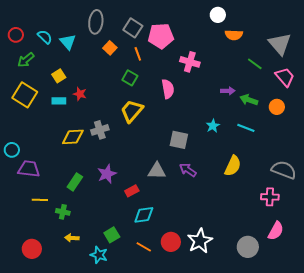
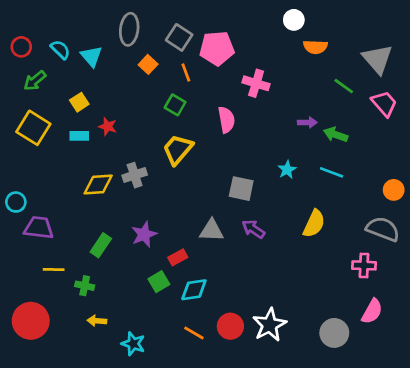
orange circle: (277, 107) -> (394, 190), moved
green square: (112, 235) -> (159, 282), moved
red circle: (32, 249) -> (31, 321), moved, size x1.4

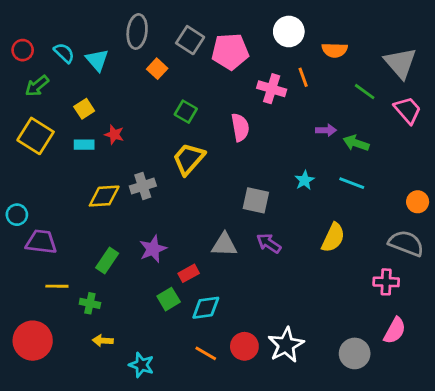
white circle: (294, 20) -> (289, 31), moved, size x1.4
orange line: (186, 73) -> (303, 77), moved

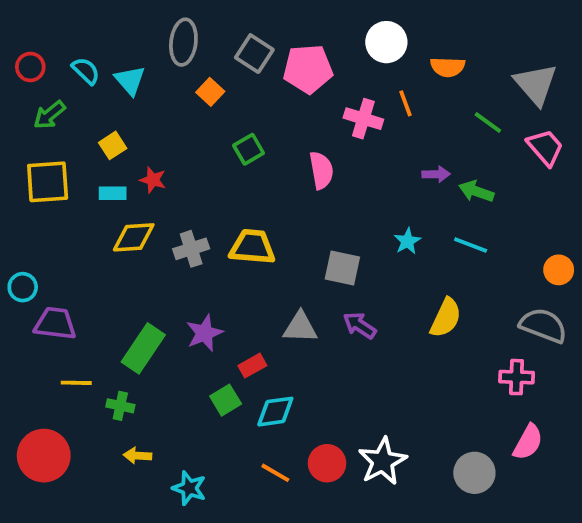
green square: (186, 112) -> (249, 149), turned 30
yellow square: (36, 136) -> (48, 182), turned -36
yellow trapezoid: (189, 159) -> (252, 247), moved, turned 54
yellow diamond: (104, 196) -> (134, 237), moved
green rectangle: (107, 260) -> (143, 348), size x1.4

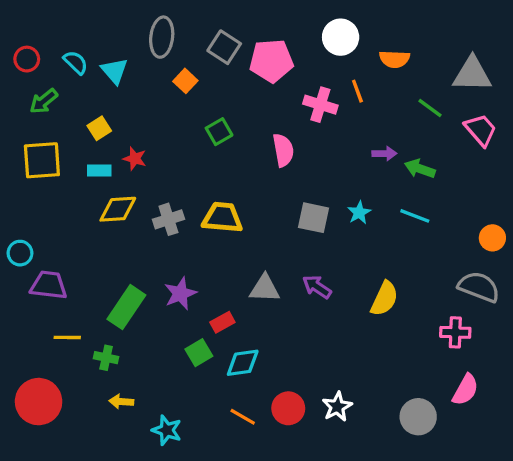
gray triangle: (536, 84) -> (472, 74), turned -48
gray square: (342, 268) -> (314, 218), moved
yellow semicircle: (446, 318) -> (384, 299), moved
white star: (383, 461) -> (337, 407), size x0.7

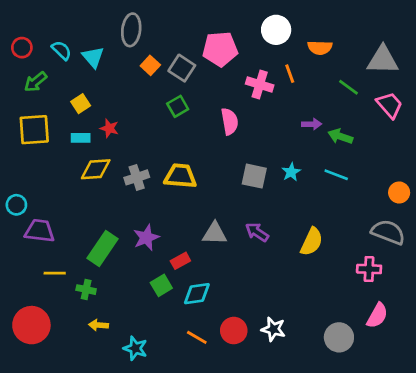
gray square: (224, 47) -> (182, 68), moved
white star: (337, 407) -> (273, 329), turned -30

